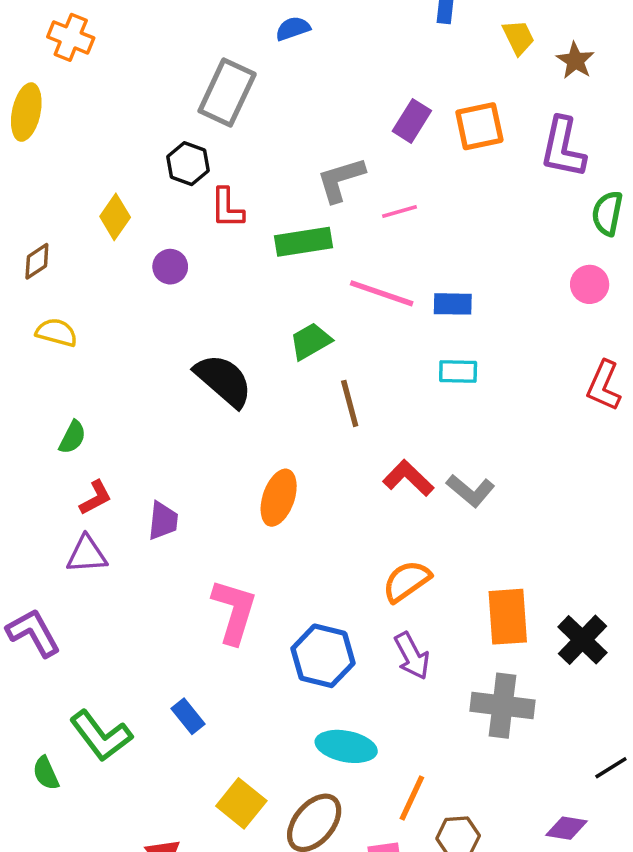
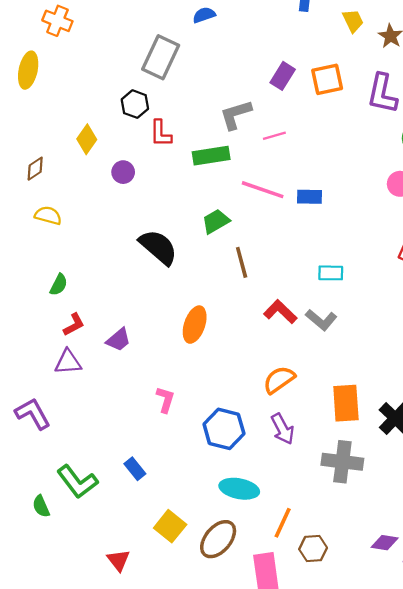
cyan rectangle: (458, 371) -> (331, 273), moved
purple trapezoid: (163, 521) -> (118, 340), turned 44
pink L-shape: (234, 611) -> (165, 400), size x0.6

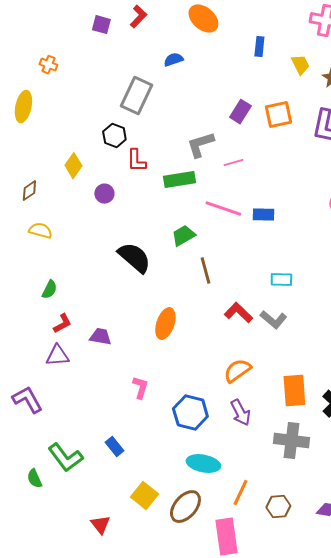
orange cross: (57, 21) -> (48, 65), size x0.7
purple trapezoid: (118, 340) -> (100, 337), turned -130
brown hexagon: (313, 549) -> (278, 507), moved

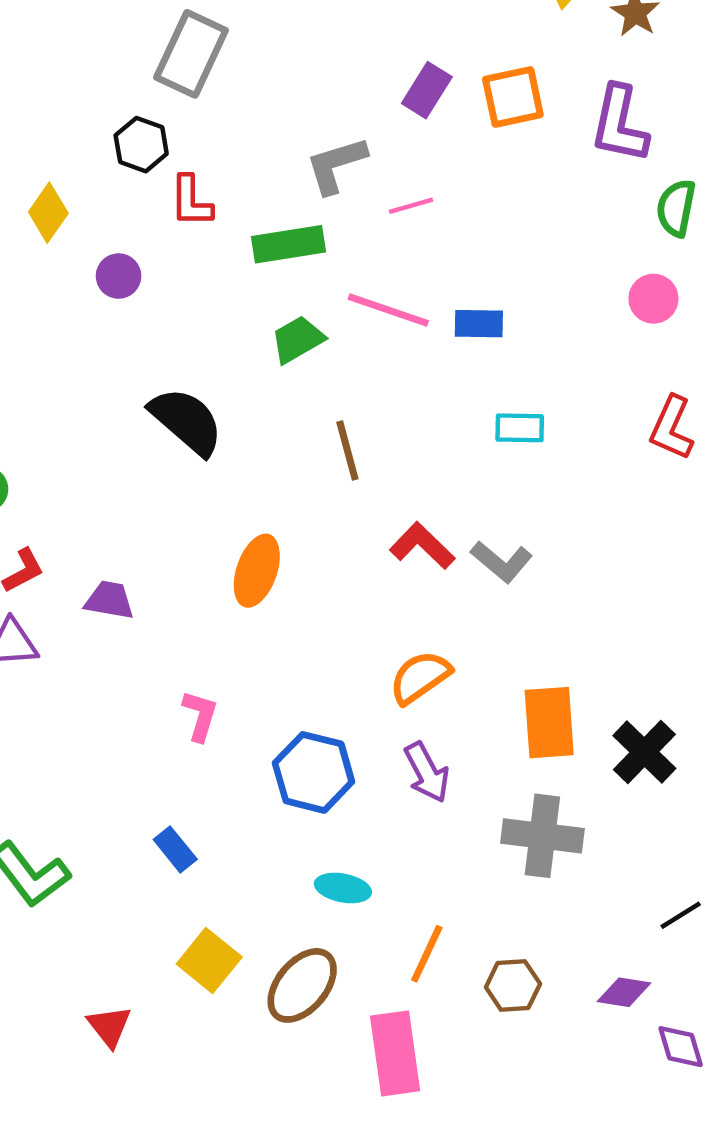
green trapezoid: (183, 236) -> (298, 339), moved
cyan rectangle: (281, 280) -> (520, 428), moved
blue rectangle: (114, 447) -> (175, 849), moved
cyan ellipse: (203, 464) -> (343, 888), size x0.7

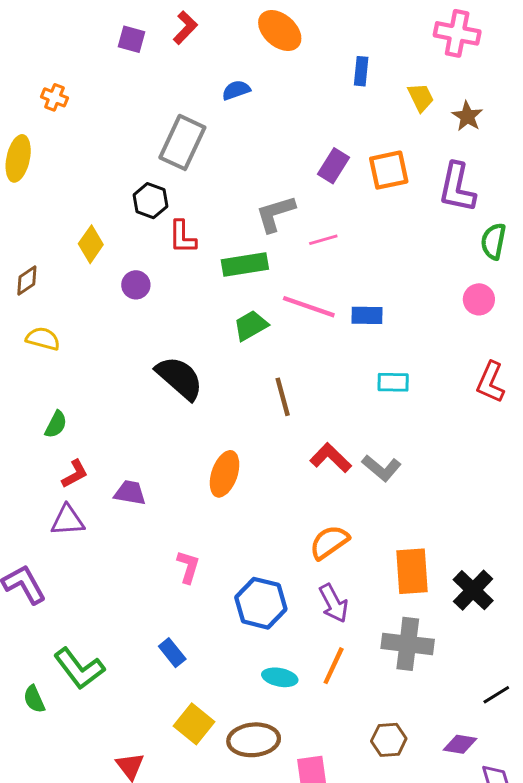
orange line: (427, 954) -> (334, 666), moved
brown ellipse: (302, 985) -> (254, 740), turned 45

